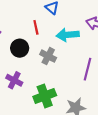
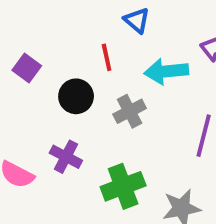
gray cross: (48, 56) -> (130, 111), turned 35

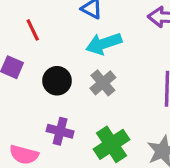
red line: (107, 57) -> (33, 30), moved
cyan arrow: (166, 71) -> (104, 44), moved

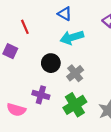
black circle: (57, 81) -> (51, 63), moved
gray cross: (103, 83) -> (75, 73), moved

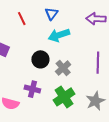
blue triangle: (65, 14) -> (51, 14), turned 40
red line: (25, 27) -> (22, 19), moved

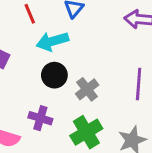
cyan arrow: (59, 35) -> (52, 41), moved

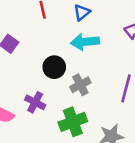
cyan arrow: (52, 41) -> (85, 42), moved

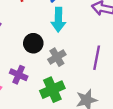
cyan arrow: (85, 42) -> (58, 20), turned -80

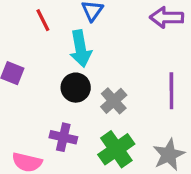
cyan arrow: (58, 20) -> (81, 49), moved

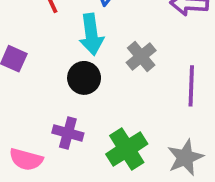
gray cross: (114, 101) -> (141, 56), moved

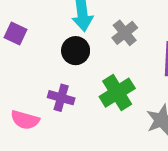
green cross: (127, 149) -> (117, 93), moved

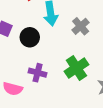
black circle: (76, 51) -> (30, 37), moved

